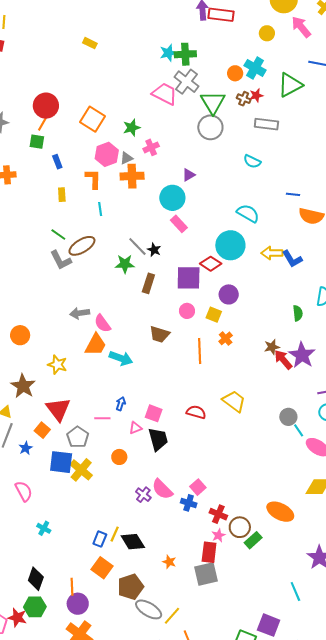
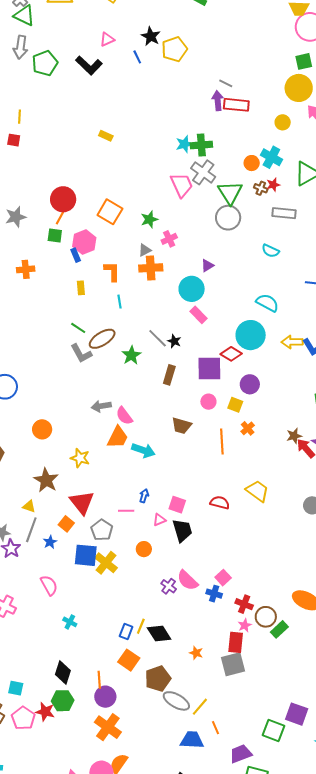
pink trapezoid: (165, 94) -> (182, 185), turned 40
pink hexagon: (107, 154) -> (84, 242), moved
green star: (125, 264) -> (131, 355), moved, turned -30

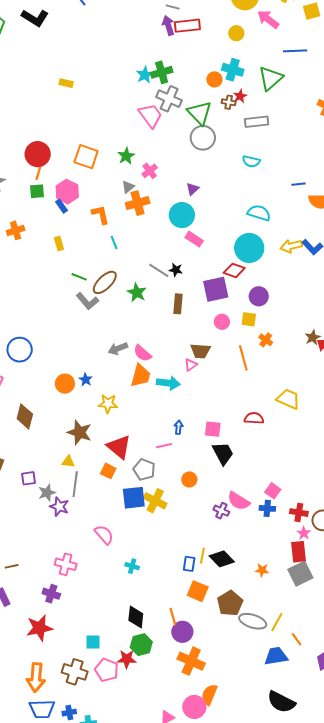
yellow rectangle: (81, 288) -> (59, 244), moved
pink triangle: (159, 520) -> (191, 365), moved
blue star: (50, 542) -> (86, 380), moved

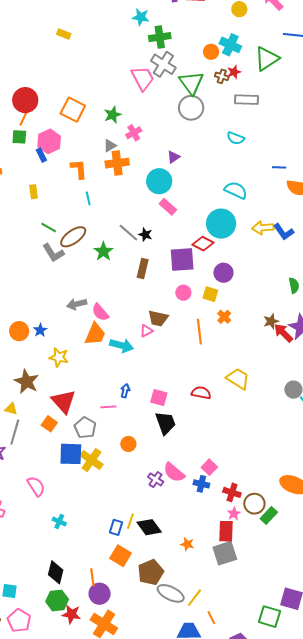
cyan star: (145, 75) -> (141, 17), moved, turned 30
red star: (127, 659) -> (71, 614), moved

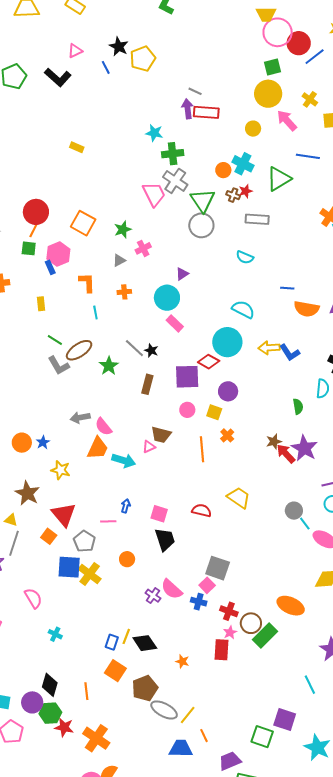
orange cross: (117, 163) -> (124, 292), moved, size x0.6
green rectangle: (269, 515) -> (265, 635), size x1.4
gray square: (225, 553) -> (218, 568), moved, turned 35
purple circle: (100, 594) -> (32, 702), moved

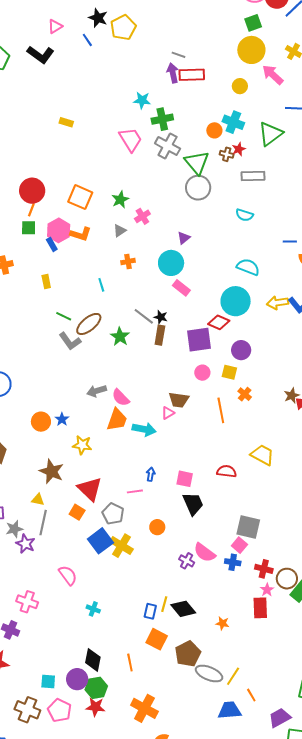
pink trapezoid: (154, 194) -> (131, 139), moved
orange L-shape: (87, 283) -> (81, 234), moved, turned 115
brown rectangle: (147, 384) -> (160, 335), moved
blue square: (69, 567) -> (100, 541), turned -35
red star: (64, 727) -> (95, 707), moved

